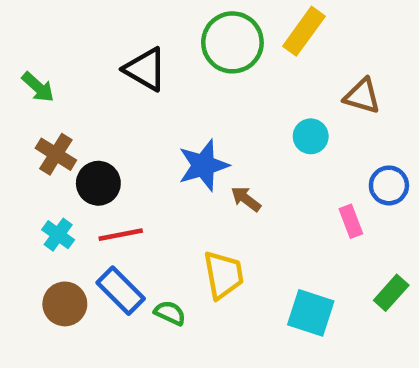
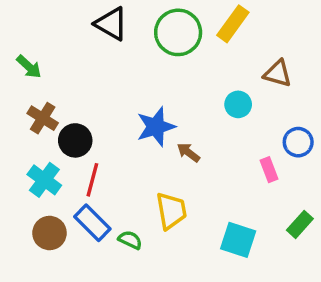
black triangle: (145, 69) -> (111, 24), moved
cyan cross: (58, 235) -> (44, 180), size x1.4
red line: (121, 235) -> (92, 180), turned -64

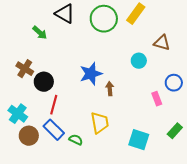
green arrow: (29, 67) -> (40, 33), moved
brown arrow: (188, 152) -> (110, 89), turned 48
cyan cross: (44, 180) -> (18, 114), moved

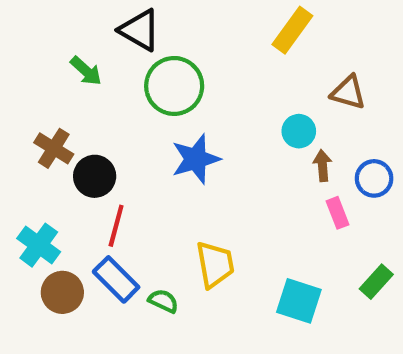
green circle: (104, 19) -> (174, 86), moved
brown arrow: (110, 89) -> (322, 166), moved

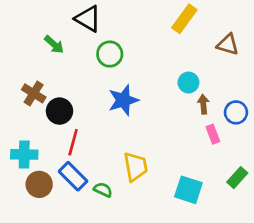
green circle: (174, 86) -> (110, 54), size x0.7
brown triangle: (348, 92) -> (228, 45), moved
cyan cross: (39, 245) -> (24, 154), turned -35

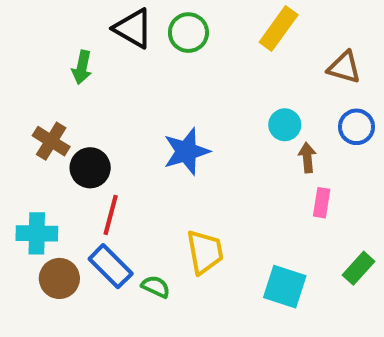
green arrow: (54, 45) -> (82, 67), turned 60
green circle: (110, 54) -> (188, 33), moved
blue circle: (236, 112) -> (356, 127), moved
pink rectangle: (213, 134) -> (322, 203), turned 30

